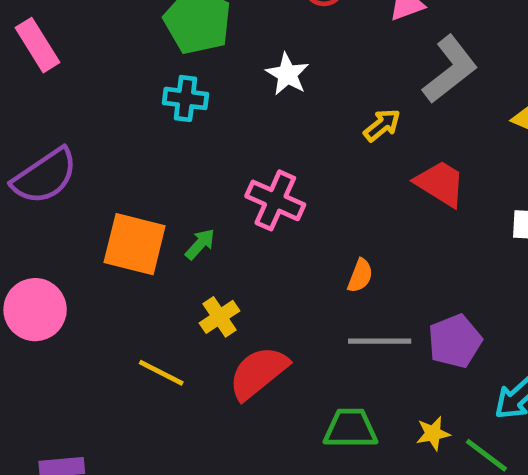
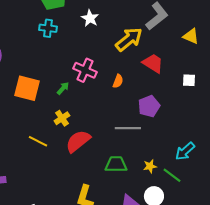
yellow arrow: (382, 125) -> (129, 39), size x1.8
green arrow: (200, 244) -> (63, 88), moved
orange semicircle: (360, 276) -> (118, 81), moved
purple pentagon: (455, 341) -> (149, 106), moved

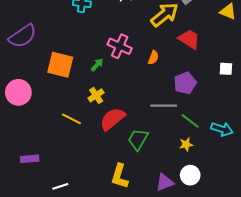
white square: (189, 80) -> (226, 69), moved
cyan arrow: (185, 151) -> (222, 129), turned -120
green trapezoid: (116, 164) -> (138, 139), moved, turned -60
green line: (172, 175) -> (190, 121), moved

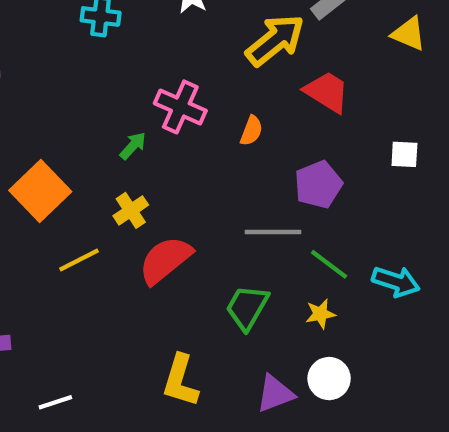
orange square: (60, 65) -> (40, 191), moved, turned 32
yellow line: (72, 119) -> (79, 260), turned -54
green trapezoid: (138, 139) -> (247, 307), moved

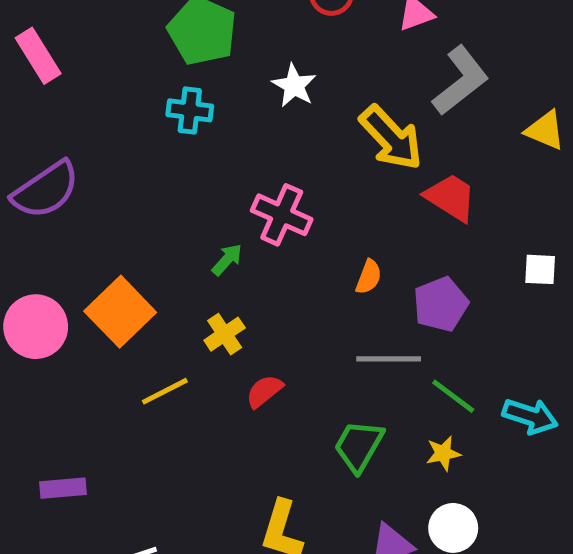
yellow arrow: (275, 40) -> (391, 138), turned 86
orange semicircle: (251, 131) -> (369, 277), moved
red semicircle: (165, 260) -> (264, 391), size x0.6

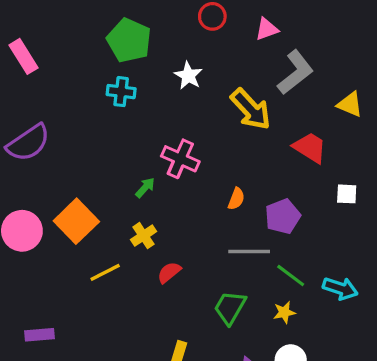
red trapezoid: (451, 197) -> (310, 148), moved

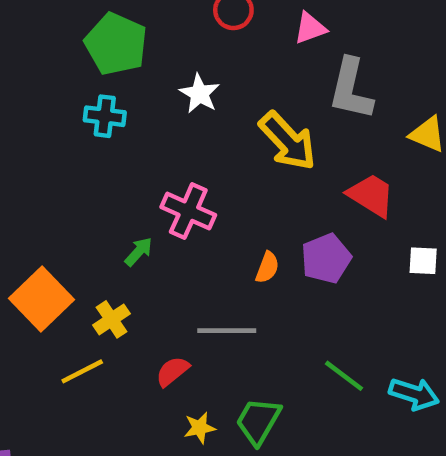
gray L-shape: (296, 72) -> (351, 89), turned 141
purple pentagon: (283, 216) -> (326, 258), moved
yellow cross: (144, 236) -> (112, 319), moved
gray line: (249, 252) -> (227, 331), moved
yellow star: (284, 312) -> (200, 428), moved

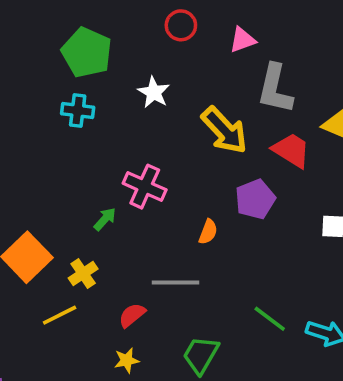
red trapezoid: (371, 195) -> (291, 150), moved
purple pentagon: (326, 258) -> (255, 199), moved
yellow star: (200, 428) -> (127, 360), moved

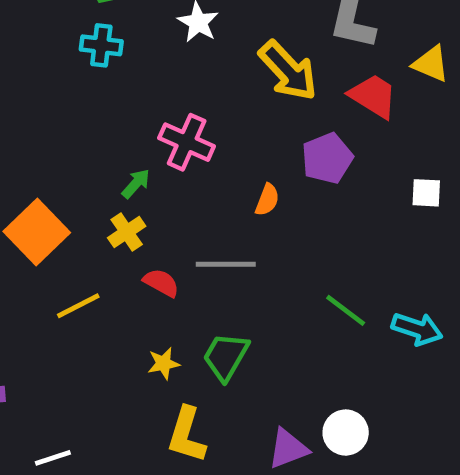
yellow cross: (83, 273) -> (127, 232), moved
red semicircle: (132, 315) -> (161, 283), moved, turned 68
green trapezoid: (201, 355) -> (226, 356), moved

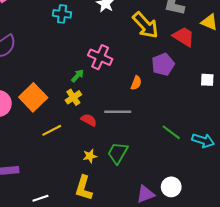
yellow L-shape: (187, 435) -> (84, 188), moved

